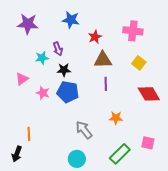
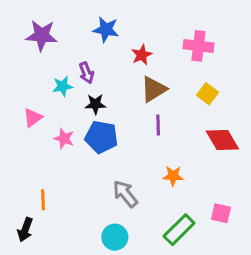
brown triangle: (103, 60) -> (154, 89), turned -30

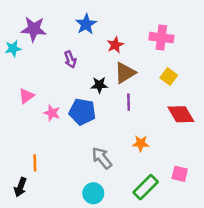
blue star: (106, 29) -> (86, 24), turned 30
cyan star: (63, 86) -> (13, 48), moved
black star: (95, 104) -> (99, 85), moved

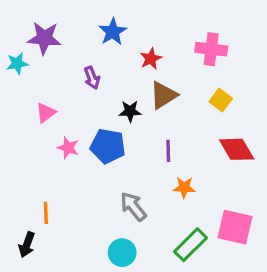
pink triangle: (26, 96) -> (46, 113), moved
purple line: (129, 102) -> (168, 151), moved
pink square: (180, 174) -> (235, 227), size x1.6

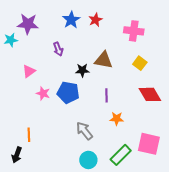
red star: (151, 59) -> (95, 20), moved
brown triangle: (163, 95) -> (104, 60), turned 42
cyan circle: (122, 253) -> (88, 160), moved

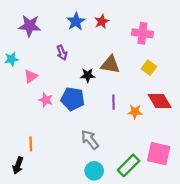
cyan star: (11, 40) -> (11, 59), moved
orange star: (117, 119) -> (135, 112), moved

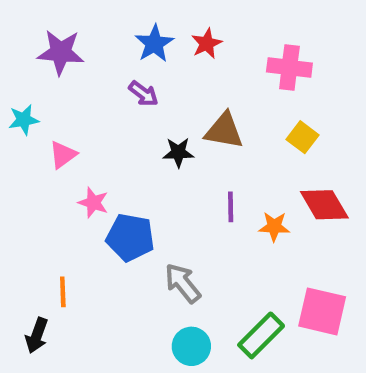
purple arrow: (62, 53) -> (143, 94), moved, turned -32
blue pentagon: (73, 99) -> (130, 237), moved

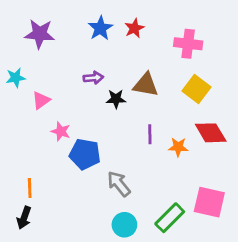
purple arrow: (143, 94) -> (93, 78), moved, turned -42
yellow square: (302, 137) -> (197, 89), size x1.4
orange line: (63, 292) -> (30, 188), moved

